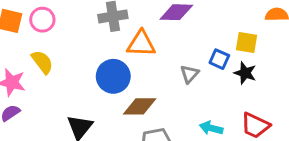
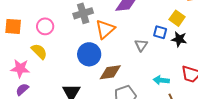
pink circle: (42, 20) -> (45, 26), moved
yellow square: (247, 42) -> (177, 18), turned 35
orange triangle: (141, 44) -> (105, 29), turned -35

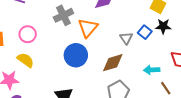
blue square: (160, 32) -> (145, 32), moved, turned 32
brown diamond: (110, 72) -> (113, 63), moved

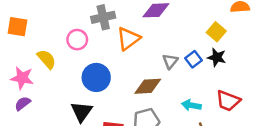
pink circle: (28, 34) -> (77, 40), moved
blue circle: (76, 55) -> (96, 77), moved

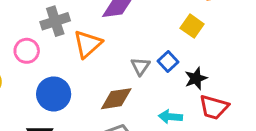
black star: (217, 57) -> (196, 78), moved, turned -30

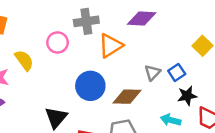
black star: (196, 78) -> (187, 96), moved
blue circle: (54, 94) -> (90, 86), moved

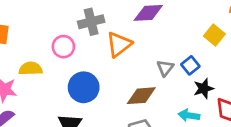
yellow semicircle: (24, 60) -> (31, 69), turned -50
blue circle: (90, 86) -> (84, 87), moved

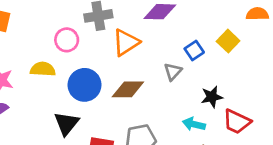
blue square: (190, 65) -> (194, 50), moved
yellow semicircle: (31, 69) -> (43, 69), moved
brown diamond: (141, 96) -> (128, 89), moved

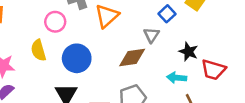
yellow semicircle: (43, 69) -> (38, 50), turned -100
brown diamond: (128, 89) -> (132, 57), moved
black star: (212, 97) -> (189, 52), turned -30

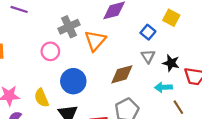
gray triangle: (151, 35) -> (148, 56), moved
yellow semicircle: (38, 50) -> (41, 98), moved

